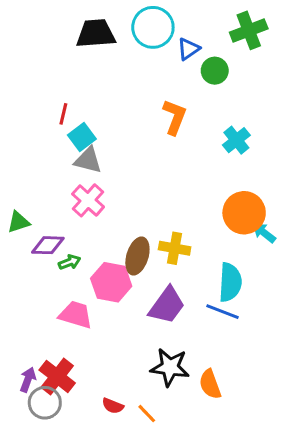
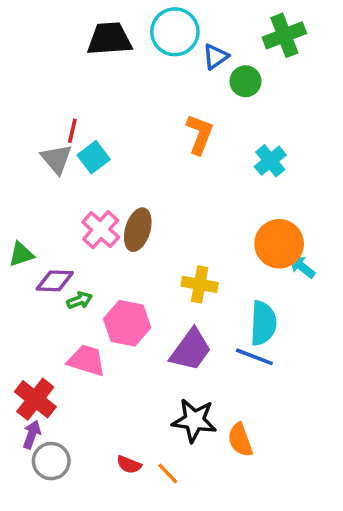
gray triangle: (88, 160) -> (57, 159), moved, turned 36
brown ellipse: (137, 256) -> (138, 230), moved
red cross: (57, 376) -> (35, 399), moved

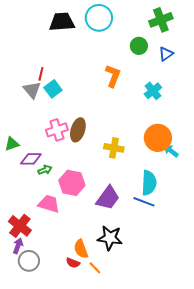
blue triangle: (215, 57) -> (166, 54), moved
pink cross: (101, 230) -> (57, 130), turned 30
yellow cross: (200, 284) -> (114, 148), moved
orange semicircle: (240, 440) -> (81, 249), moved

